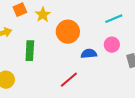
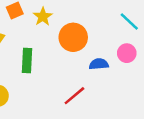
cyan line: (114, 19) -> (129, 21), turned 66

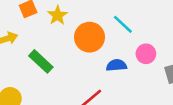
cyan line: (129, 21) -> (123, 24), moved
green rectangle: (27, 60) -> (41, 61), turned -50

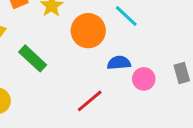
pink circle: (146, 54) -> (144, 79), moved

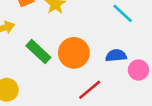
orange circle: (88, 31) -> (74, 53), moved

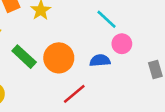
pink circle: (138, 70) -> (122, 44), moved

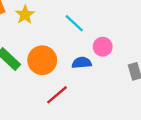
cyan line: (106, 19) -> (74, 23), moved

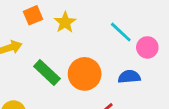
pink circle: (103, 47) -> (147, 47), moved

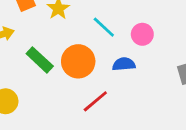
cyan line: (121, 32) -> (104, 27), moved

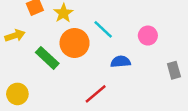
pink circle: (142, 34) -> (148, 36), moved
orange circle: (78, 61) -> (75, 43), moved

